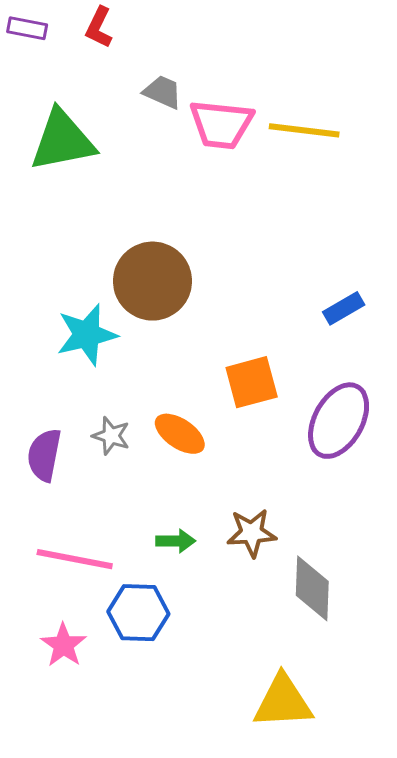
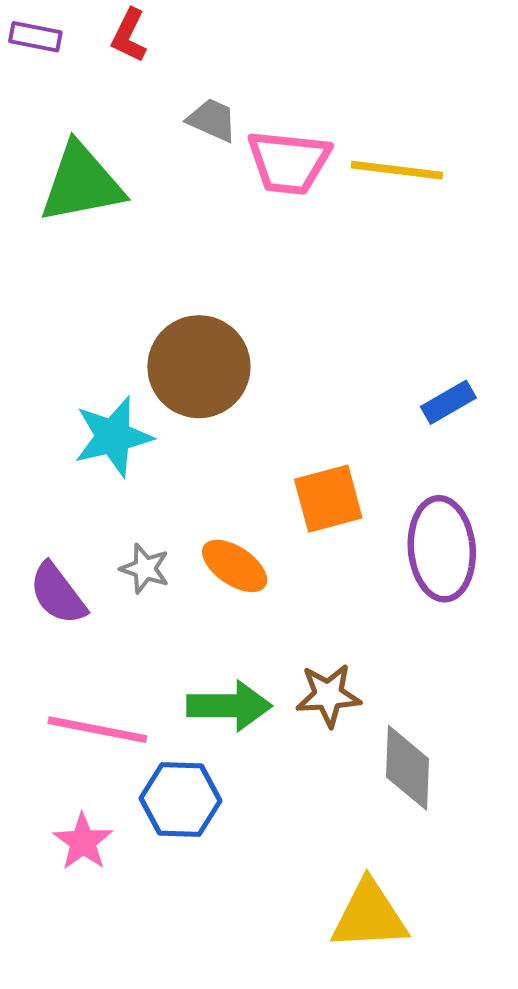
purple ellipse: (339, 421) -> (442, 549), turned -34
purple semicircle: (44, 455) -> (58, 594), turned -48
green arrow: (176, 541) -> (229, 706), size x1.6

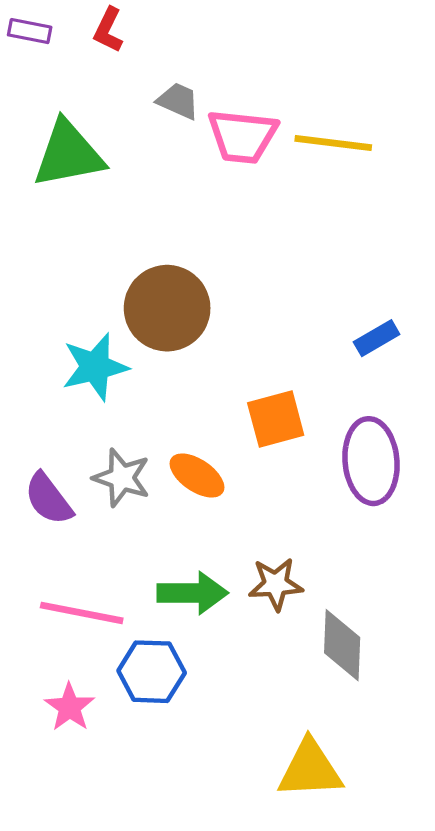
gray star: (145, 569) -> (122, 478), size x1.4

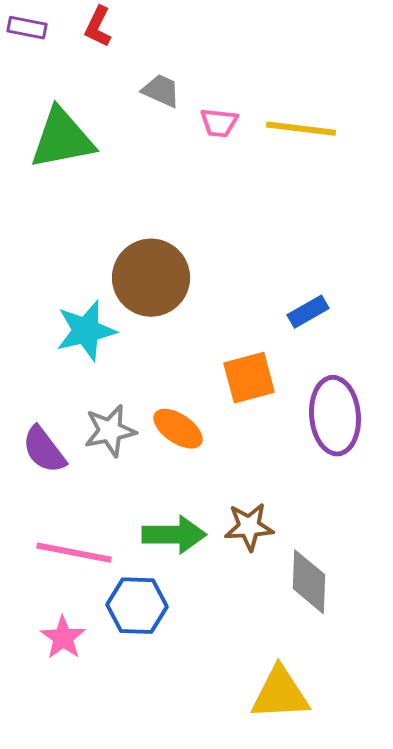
pink trapezoid: (242, 136) -> (219, 123), size x0.6
blue rectangle: (377, 338) -> (308, 312), moved
gray star: (122, 478) -> (110, 431), turned -30

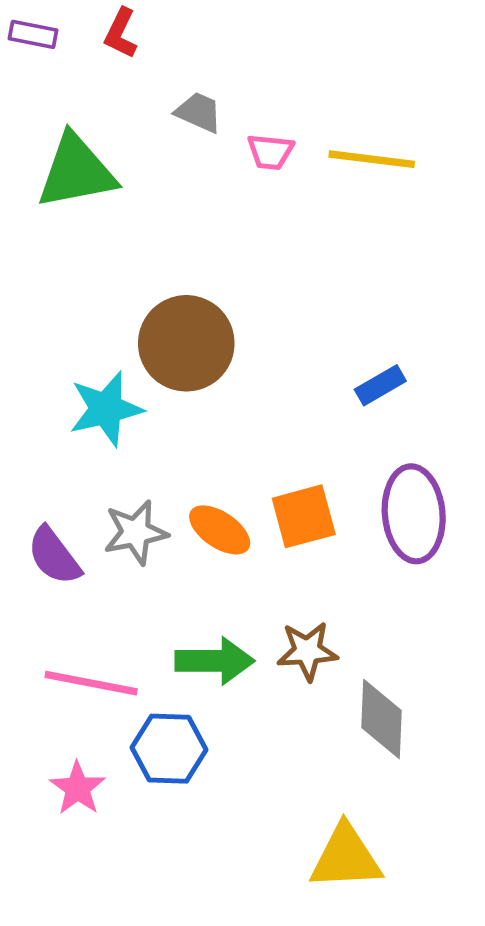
orange square: (249, 378) -> (304, 516), moved

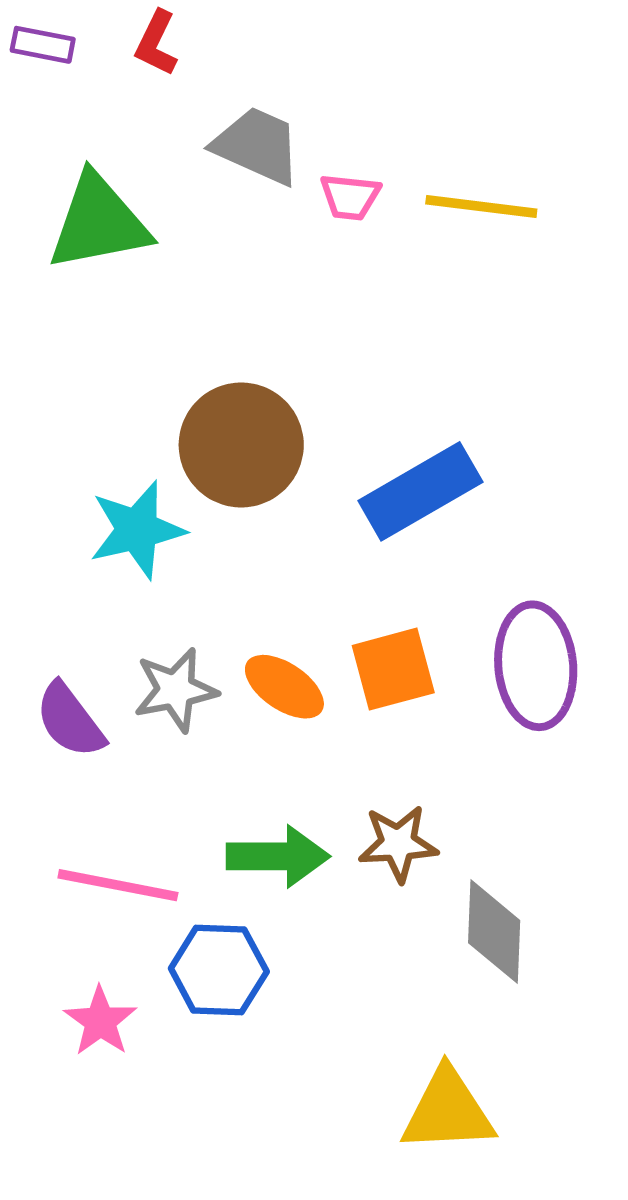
gray trapezoid: (199, 112) -> (257, 146), size x1.5
blue rectangle: (380, 385) -> (420, 491), moved, size x1.8

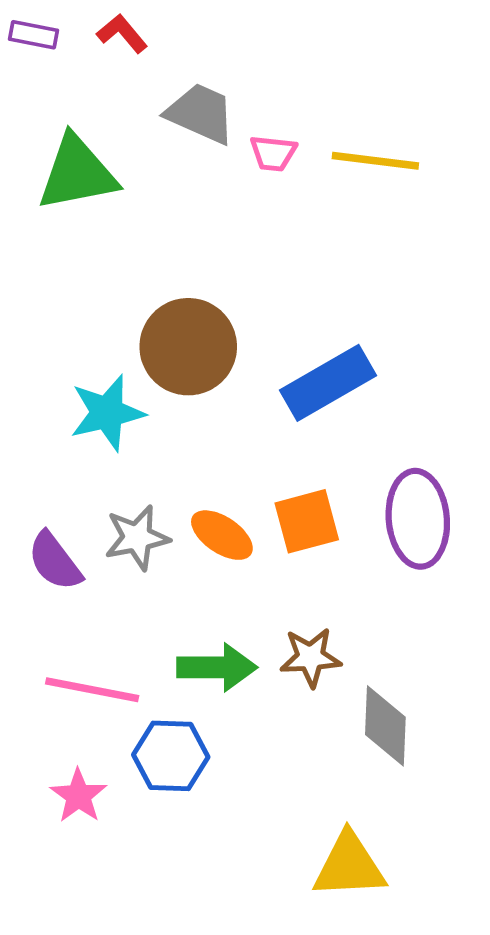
red L-shape: (156, 43) -> (122, 34), turned 114

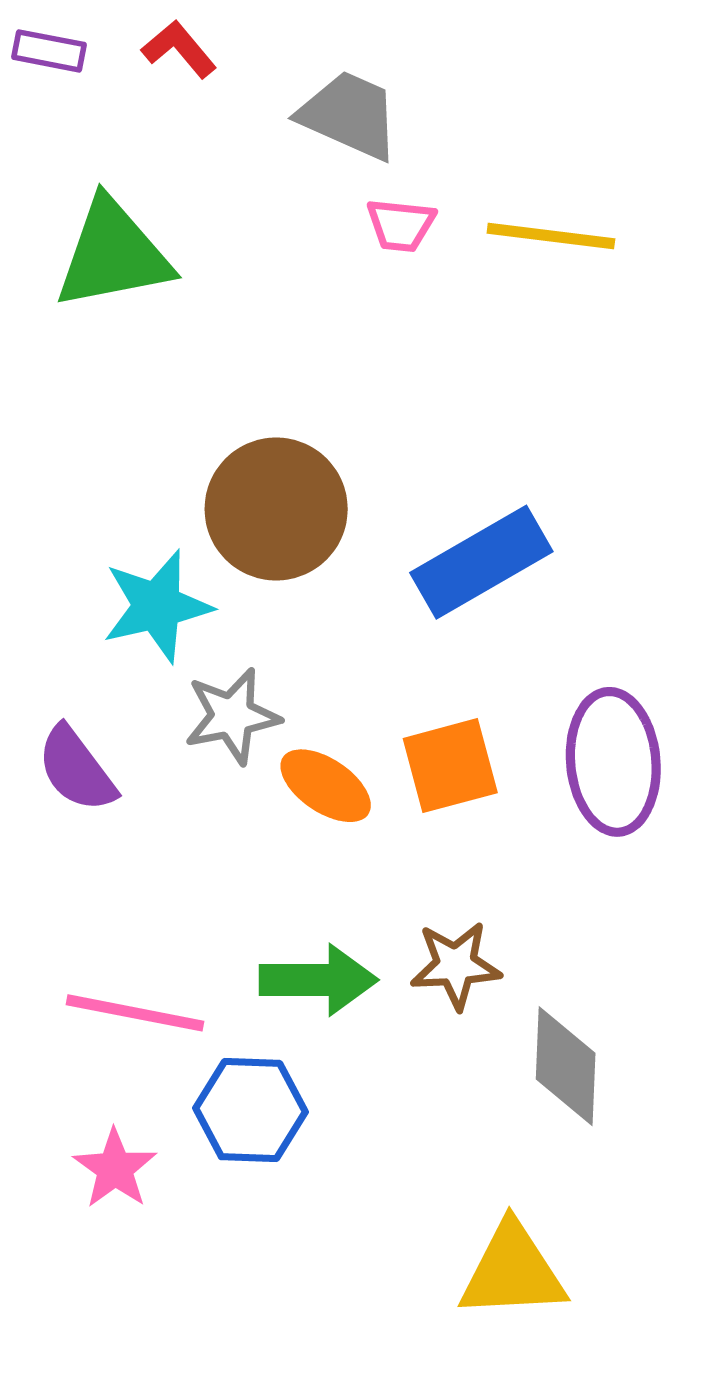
gray trapezoid: (201, 113) -> (349, 115), moved
gray star: (137, 538) -> (232, 716), moved
purple semicircle: (55, 561) -> (76, 769), moved

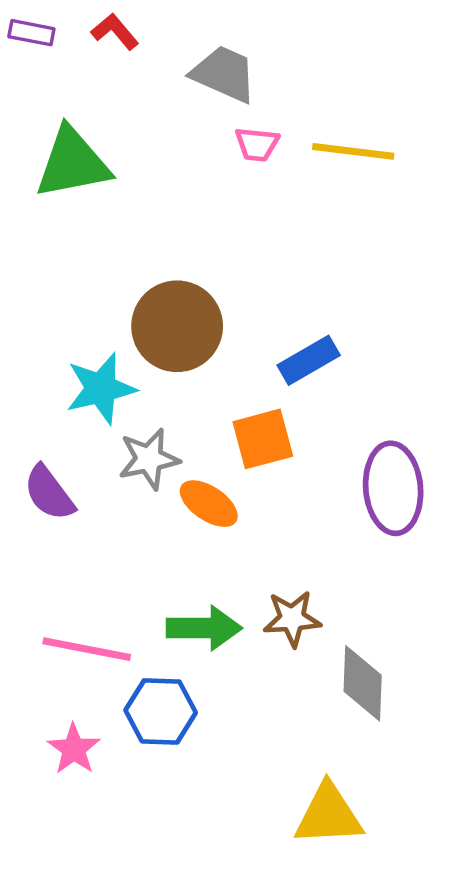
blue rectangle: (481, 562) -> (309, 360), size x0.7
orange square: (450, 766) -> (263, 439), moved

